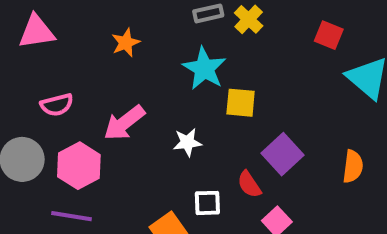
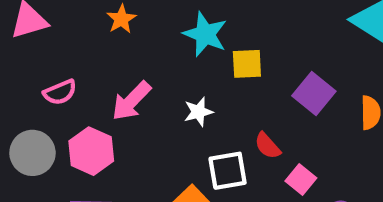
purple square: (283, 154) -> (314, 94), moved
white square: (207, 203) -> (228, 171), size x1.4

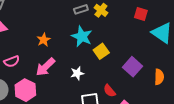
orange star: (121, 19) -> (44, 40), moved
yellow square: (247, 64) -> (101, 51), turned -35

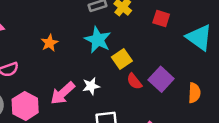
red square: (141, 14) -> (161, 19), moved
pink arrow: (45, 67) -> (63, 93), moved
red semicircle: (109, 91) -> (134, 81), moved

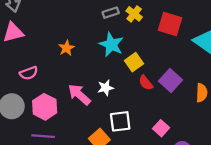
red square: (161, 19) -> (170, 24), size x1.5
pink arrow: (63, 93) -> (79, 95), turned 85

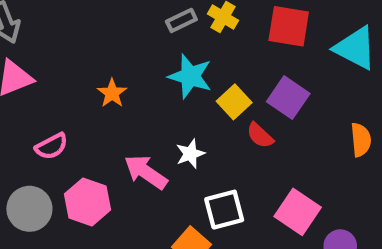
purple square: (171, 81) -> (288, 98), moved
pink square: (161, 128) -> (298, 212), size x1.5

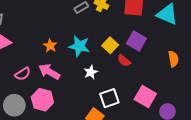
cyan star: (190, 76) -> (79, 46), moved
pink arrow: (146, 172) -> (49, 72), moved

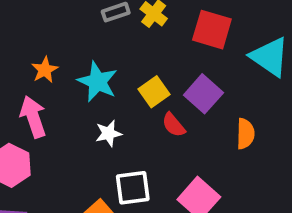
orange semicircle: (173, 59) -> (245, 134), moved
pink arrow: (49, 72) -> (33, 117), turned 30

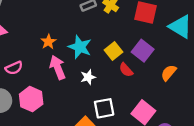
pink arrow: (33, 117) -> (58, 67), moved
orange semicircle: (245, 134) -> (169, 73), turned -138

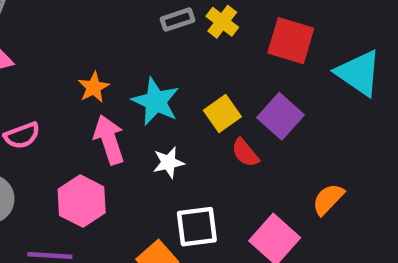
orange semicircle: (169, 73) -> (328, 199), moved
pink hexagon: (31, 99) -> (82, 201), moved

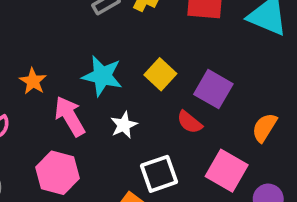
orange star: (94, 87) -> (33, 81), moved
purple square: (280, 116) -> (213, 89), moved
red semicircle: (245, 153) -> (190, 122), moved

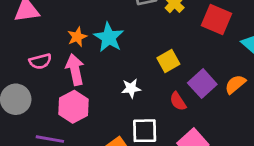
cyan star: (102, 76) -> (109, 37), moved
pink arrow: (70, 116) -> (75, 70), moved
orange semicircle: (264, 128) -> (235, 84), moved

